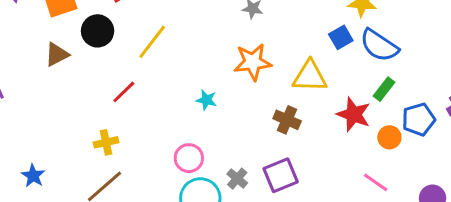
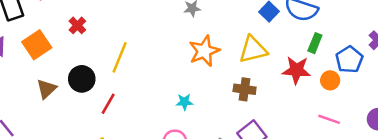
black circle: (98, 31) -> (82, 79), moved
cyan star: (206, 100) -> (184, 102), moved

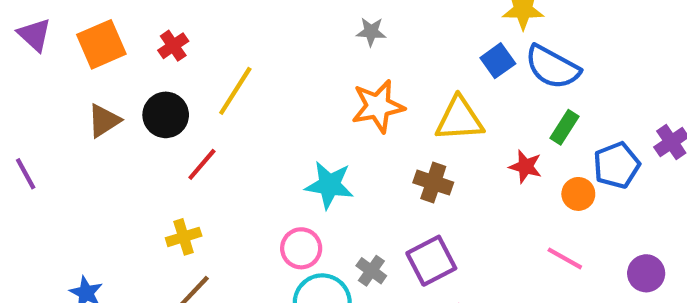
red cross: (77, 25) -> (173, 46), moved
red star: (296, 70) -> (525, 167), size x0.7
cyan star: (184, 102) -> (329, 185), size x1.6

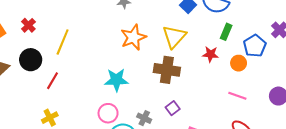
yellow triangle: (459, 119) -> (174, 37), turned -35
brown cross: (433, 183) -> (167, 70), size x1.4
purple square: (431, 261) -> (173, 108), size x0.6

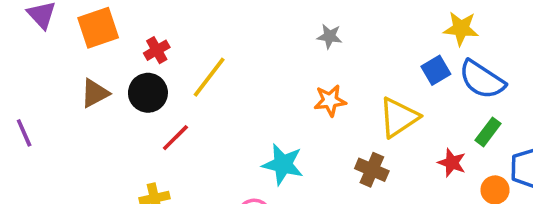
red cross: (28, 25) -> (157, 50), moved
orange star: (133, 37) -> (330, 101), size x0.7
brown cross: (167, 70) -> (372, 170), size x0.7

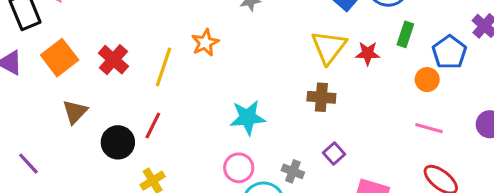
red cross: (157, 50) -> (113, 60), size x1.4
black circle: (148, 93) -> (118, 142), moved
orange star: (330, 101) -> (205, 43), moved
red star: (452, 163) -> (368, 53), moved

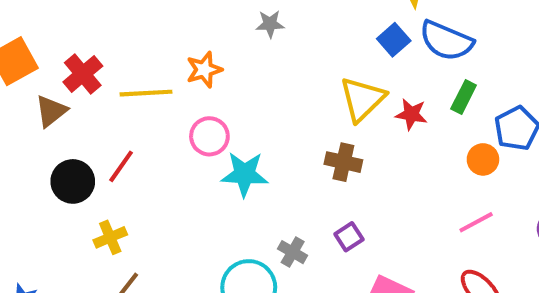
yellow line: (164, 67) -> (146, 93), turned 60
brown triangle: (75, 112) -> (51, 111), moved
pink line: (429, 128) -> (476, 222), turned -52
pink circle: (239, 168) -> (209, 136), moved

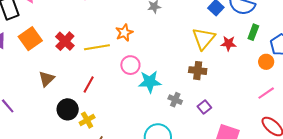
brown triangle: (51, 111) -> (47, 79), moved
black circle: (73, 181) -> (68, 109), moved
gray cross: (293, 252) -> (175, 100), moved

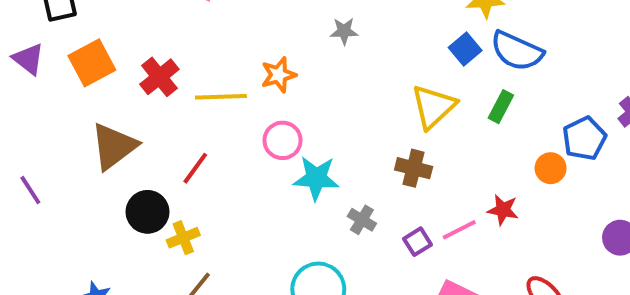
green rectangle: (253, 32) -> (501, 107), moved
red star: (229, 43) -> (503, 210), moved
brown triangle: (47, 79) -> (114, 146), size x1.5
pink line: (266, 93) -> (459, 230), moved

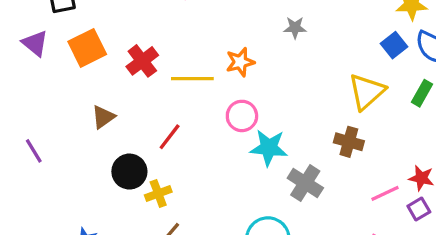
brown triangle: (114, 146) -> (103, 117), size x0.6
gray cross: (362, 220) -> (305, 183), size x1.5
purple square: (418, 242) -> (419, 209), moved

